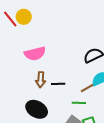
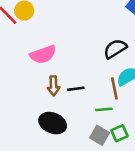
brown line: (89, 87) -> (114, 88), turned -66

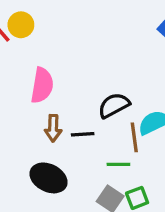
black semicircle: (115, 49) -> (114, 105), moved
pink semicircle: (43, 54) -> (42, 85), turned -65

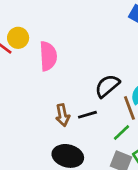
pink semicircle: (42, 85) -> (48, 56), moved
green line: (118, 164) -> (122, 132), turned -30

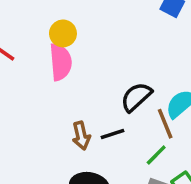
yellow circle: (18, 38) -> (63, 33), moved

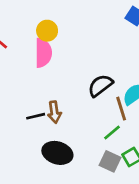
black line: (113, 134) -> (36, 116), moved

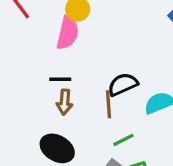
brown line: (121, 109) -> (108, 104), moved
black line: (36, 116) -> (60, 79), moved

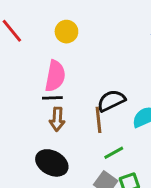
pink semicircle: (68, 33) -> (55, 76), moved

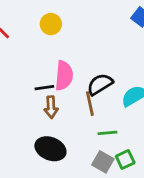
pink semicircle: (55, 76) -> (64, 75), moved
green line: (114, 153) -> (107, 133), turned 30

